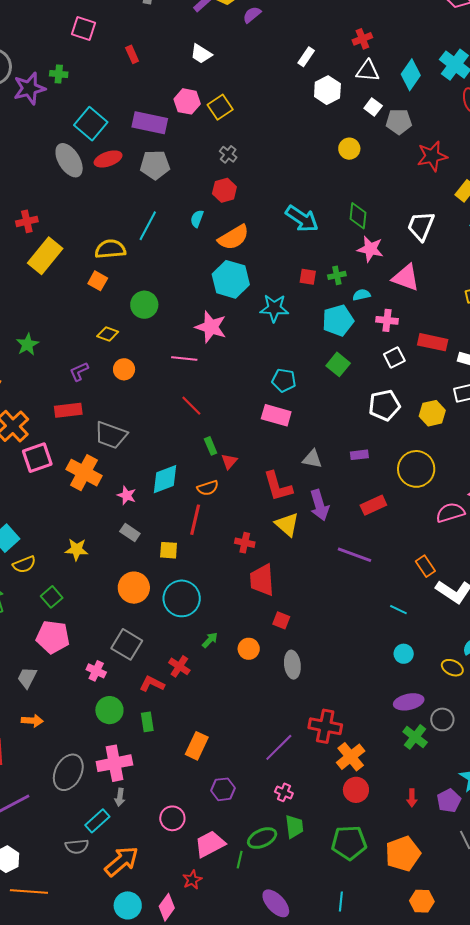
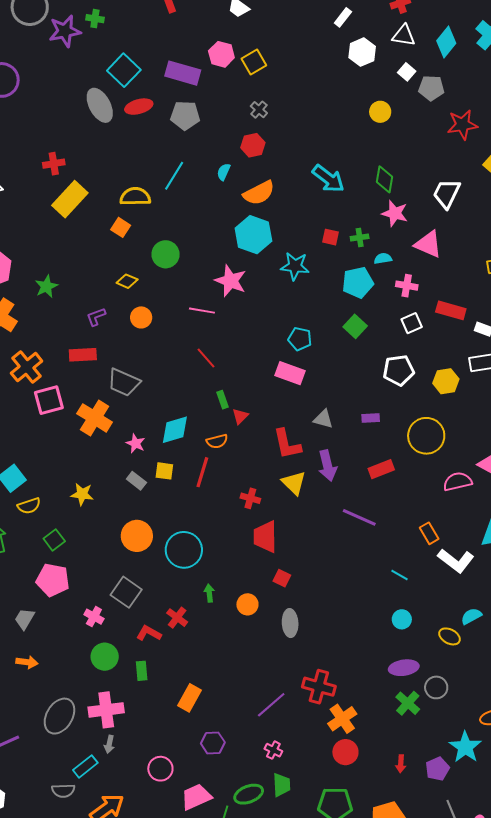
yellow square: (169, 550) -> (164, 471), moved
green arrow: (210, 640) -> (209, 593), turned -54

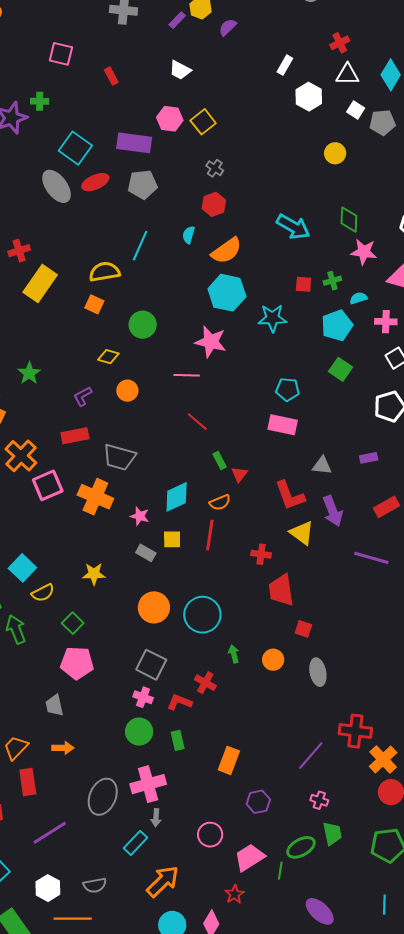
pink cross: (94, 617) -> (143, 697), moved
gray trapezoid: (25, 619) -> (54, 705), turned -35
gray semicircle: (63, 791) -> (95, 885), moved

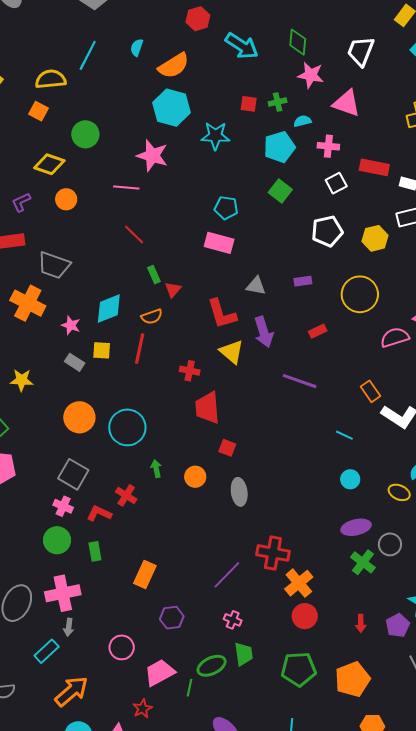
red hexagon: (214, 204) -> (198, 19), moved
yellow diamond: (108, 357) -> (49, 164), size x1.4
red rectangle: (387, 507) -> (318, 331), size x0.7

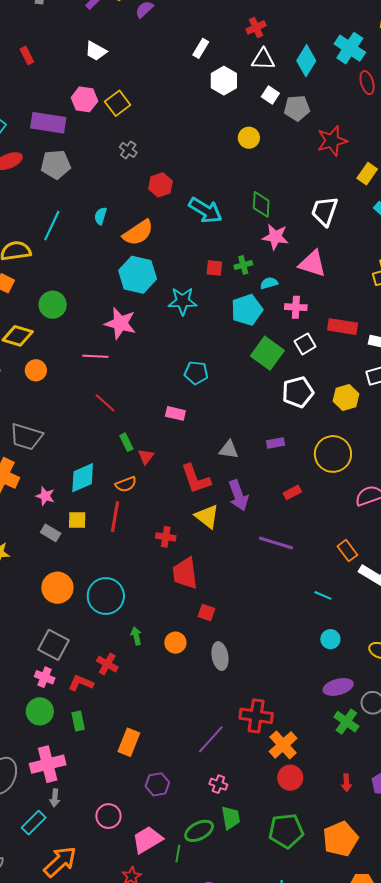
green square: (280, 191) -> (267, 353), moved, size x1.4
pink rectangle: (219, 243) -> (175, 413), moved, size x0.7

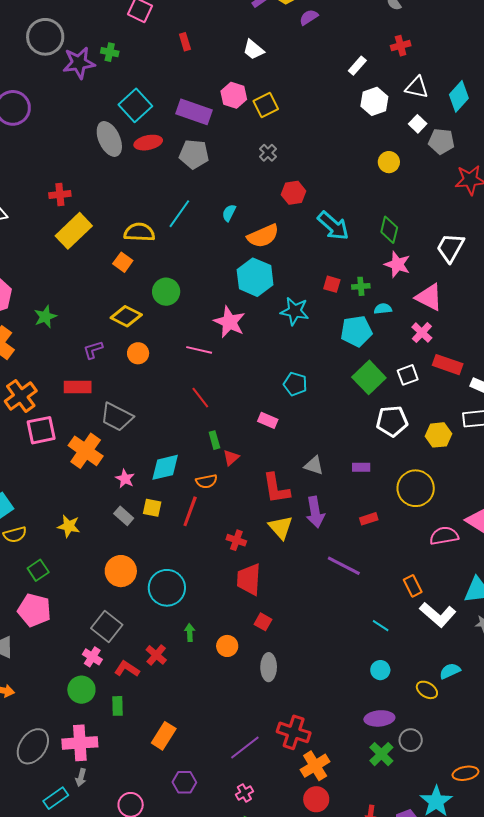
red cross: (256, 27) -> (401, 46), moved
pink cross: (296, 307) -> (422, 333), moved, turned 30
pink cross: (218, 784) -> (244, 793), turned 30

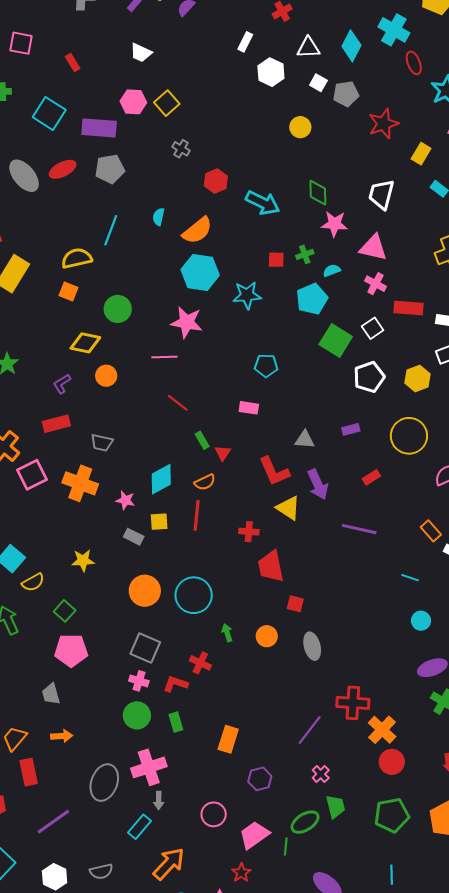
cyan square: (135, 105) -> (49, 113), moved
gray trapezoid: (117, 417) -> (102, 443), size x0.7

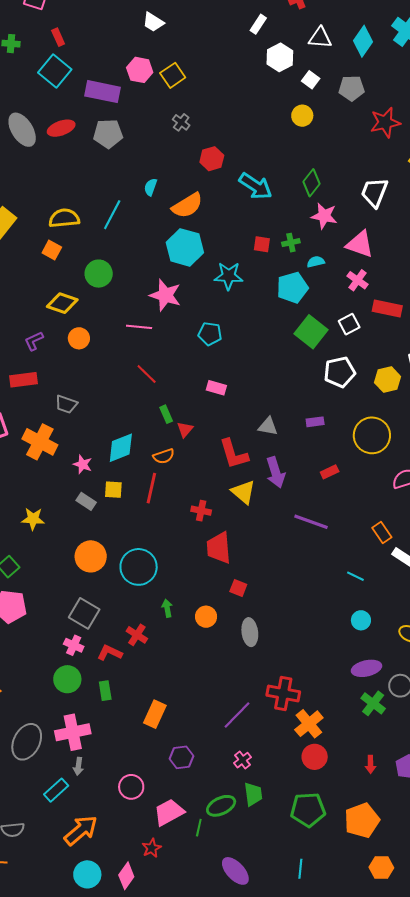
red rectangle: (73, 63) -> (58, 37), moved
white square: (318, 83) -> (311, 80), moved
green diamond: (318, 193) -> (312, 183), turned 32
cyan line: (111, 230) -> (112, 215), moved
cyan pentagon: (266, 366) -> (210, 334), moved

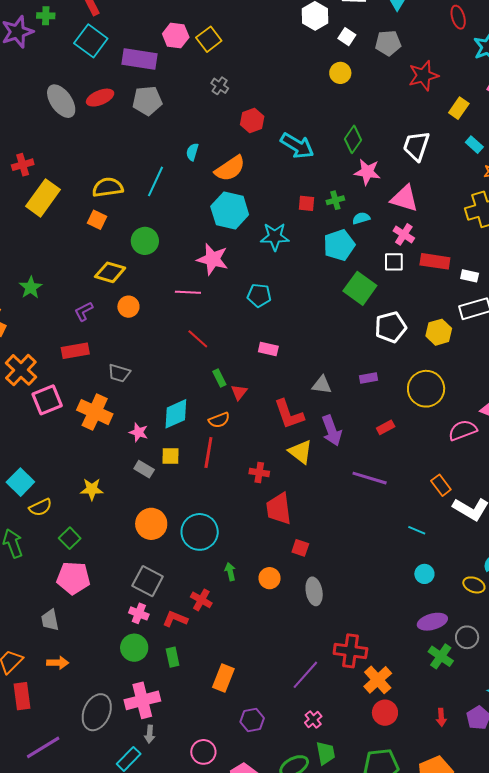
white square: (349, 324) -> (394, 262), moved, turned 30

